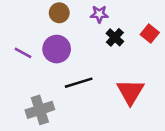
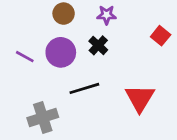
black cross: (115, 37) -> (98, 45), moved

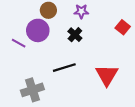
purple circle: (61, 52) -> (38, 30), moved

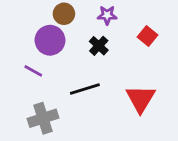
red square: (123, 27) -> (148, 36), moved
purple line: (19, 43) -> (33, 71), moved

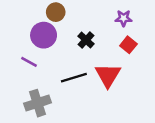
purple star: (107, 15) -> (124, 18), moved
red square: (148, 36) -> (128, 45), moved
red triangle: (141, 99) -> (108, 75), moved

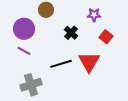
purple star: (124, 18) -> (94, 15), moved
purple circle: (44, 35) -> (24, 29), moved

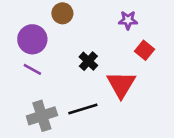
black cross: (71, 33) -> (88, 61), moved
black line: (61, 64) -> (83, 109), moved

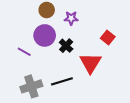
purple star: (128, 20) -> (71, 18), moved
purple circle: (32, 39) -> (45, 35), moved

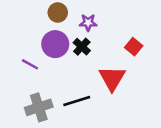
black cross: (66, 46) -> (82, 47), moved

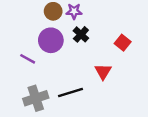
purple star: (88, 23) -> (74, 11), moved
black cross: (82, 47) -> (81, 34), moved
red triangle: (112, 78) -> (103, 72), size x0.7

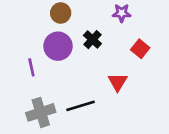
purple star: (74, 11) -> (122, 13), moved
purple line: (28, 59) -> (31, 67), turned 49

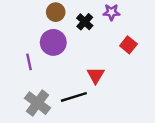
black cross: (92, 40) -> (85, 22), moved
red triangle: (118, 82) -> (96, 75), moved
gray cross: (41, 112) -> (37, 103), turned -35

